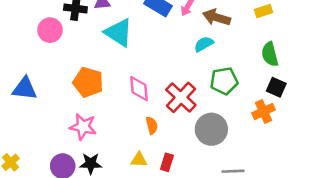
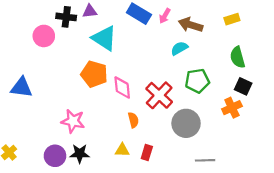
orange pentagon: (88, 82) -> (94, 74), moved

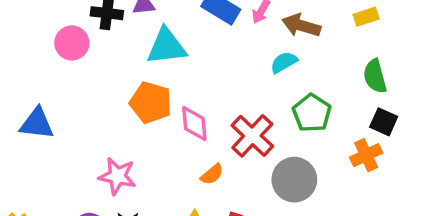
cyan triangle: (104, 38) -> (166, 46), turned -40
green pentagon: (197, 81) -> (312, 113), turned -30
orange semicircle: (133, 120) -> (212, 174), turned 64

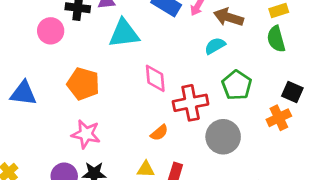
green semicircle: (375, 76) -> (276, 39), moved
orange pentagon: (151, 103) -> (83, 84), moved
pink diamond: (194, 124) -> (155, 78), moved
red cross: (252, 136) -> (191, 103), turned 36

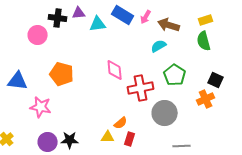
cyan triangle: (124, 34) -> (98, 24), moved, size x0.7
orange semicircle: (159, 133) -> (121, 123), moved
pink star: (86, 134) -> (41, 107), moved

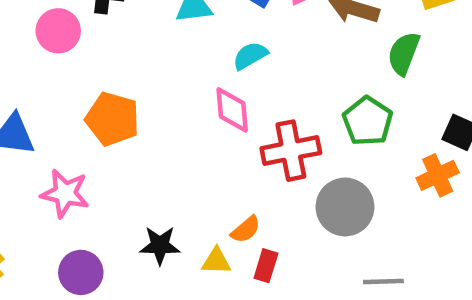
green semicircle: (204, 41) -> (404, 53), moved, turned 36
cyan semicircle: (159, 46) -> (250, 56), moved
black star: (70, 140) -> (160, 245), moved

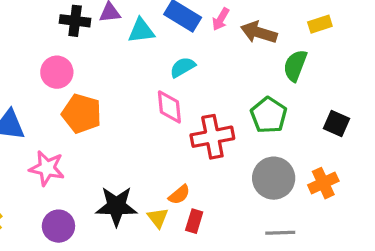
pink circle: (58, 31) -> (57, 72), moved
orange cross: (438, 175) -> (323, 183), moved
gray circle: (345, 207) -> (274, 178), moved
black star: (160, 245) -> (116, 206), size x1.4
yellow triangle: (216, 261) -> (158, 218), turned 50

